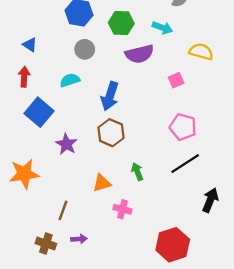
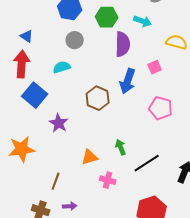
purple semicircle: (140, 54) -> (123, 44), turned -75
red arrow: (24, 77) -> (22, 64), size x1.5
blue arrow: (110, 96) -> (128, 81), moved
brown hexagon: (111, 133) -> (98, 98), moved
black line: (185, 164) -> (147, 163), moved

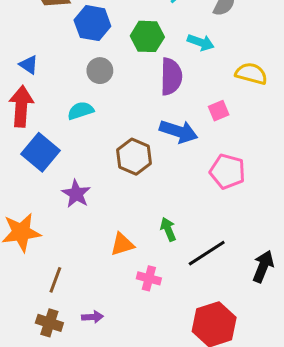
blue arrow: (128, 81) -> (179, 131), turned -90
brown line: (56, 181) -> (55, 280), moved

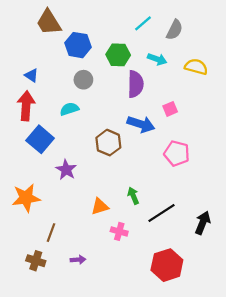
yellow semicircle: (251, 74) -> (196, 67), moved
brown cross: (49, 323) -> (36, 261), moved

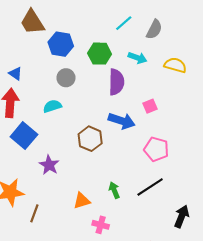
black line: (161, 213) -> (150, 187), moved
brown line: (51, 233) -> (34, 213), moved

